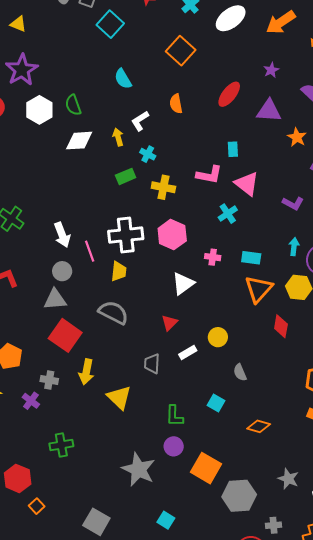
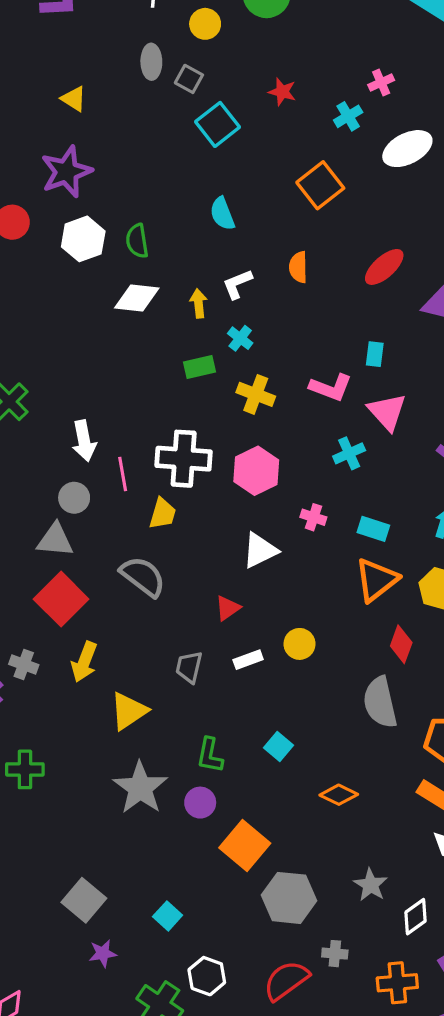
gray semicircle: (240, 372) -> (380, 702), moved, size x1.8
yellow triangle: (119, 397) -> (129, 711), turned 32
gray star: (139, 469) -> (140, 788), moved
gray square: (96, 522) -> (84, 900), moved

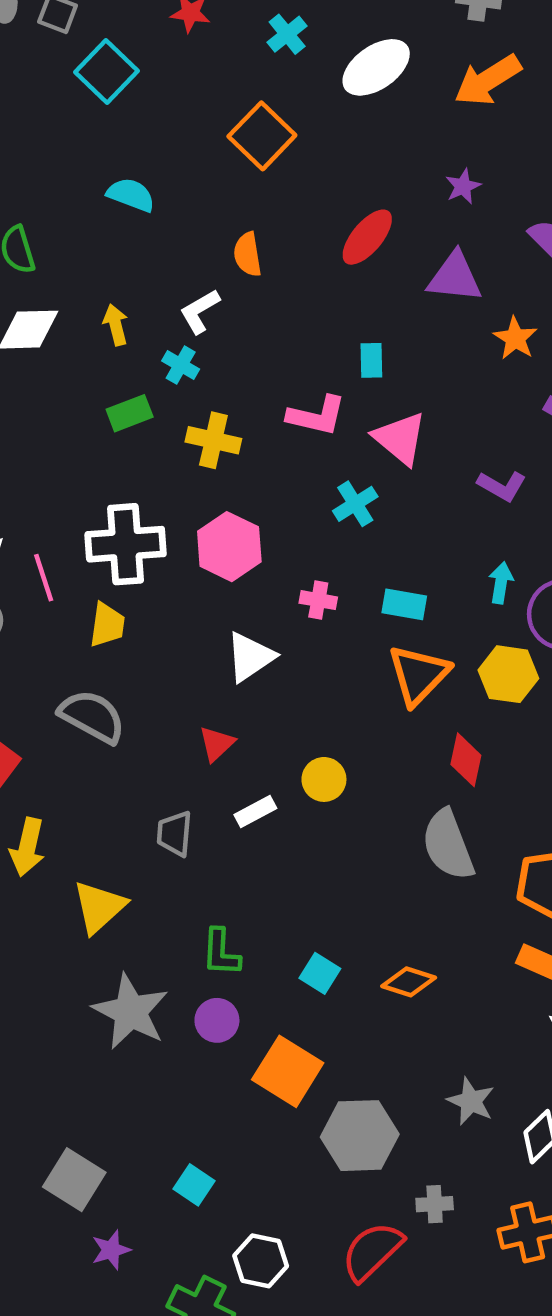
cyan semicircle: (222, 214) -> (131, 195), turned 140
white L-shape: (237, 284) -> (200, 311), moved
cyan square: (278, 746) -> (320, 973), moved

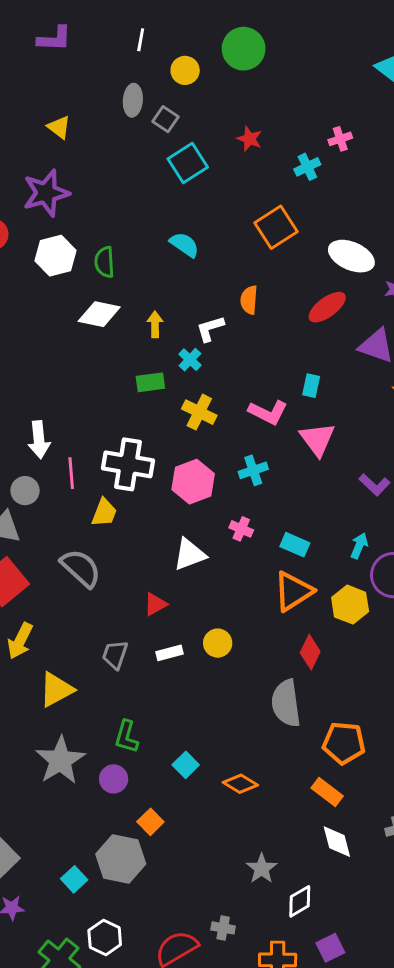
white ellipse: (376, 67) -> (351, 256), moved, turned 45
cyan cross: (355, 504) -> (253, 470), moved
orange square: (288, 1071) -> (150, 822), size x0.6
gray hexagon: (360, 1136) -> (121, 859), moved

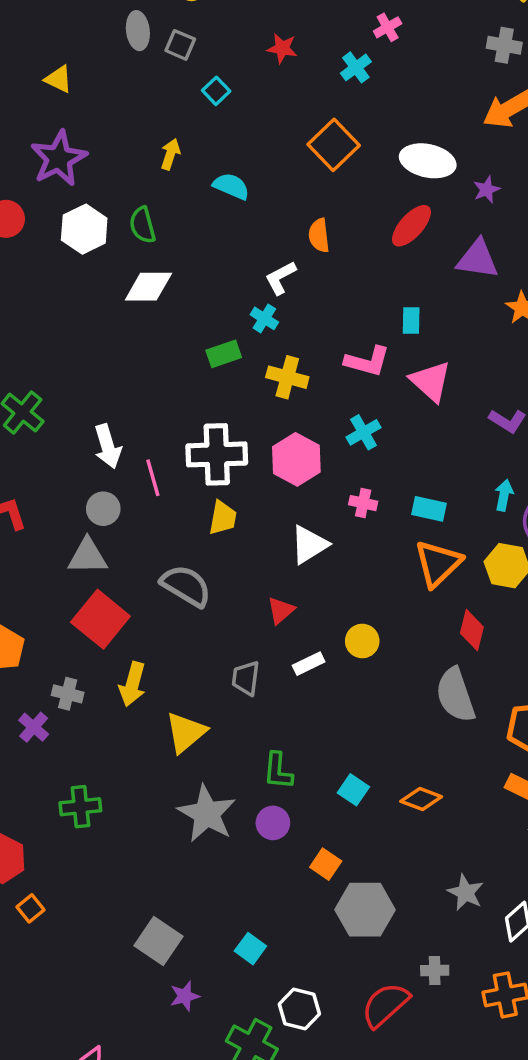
cyan square: (188, 163) -> (216, 91), size x0.6
yellow arrow: (155, 324) -> (170, 154), moved, turned 30
yellow trapezoid: (104, 513) -> (223, 518), moved
gray hexagon: (121, 859) -> (365, 910), moved

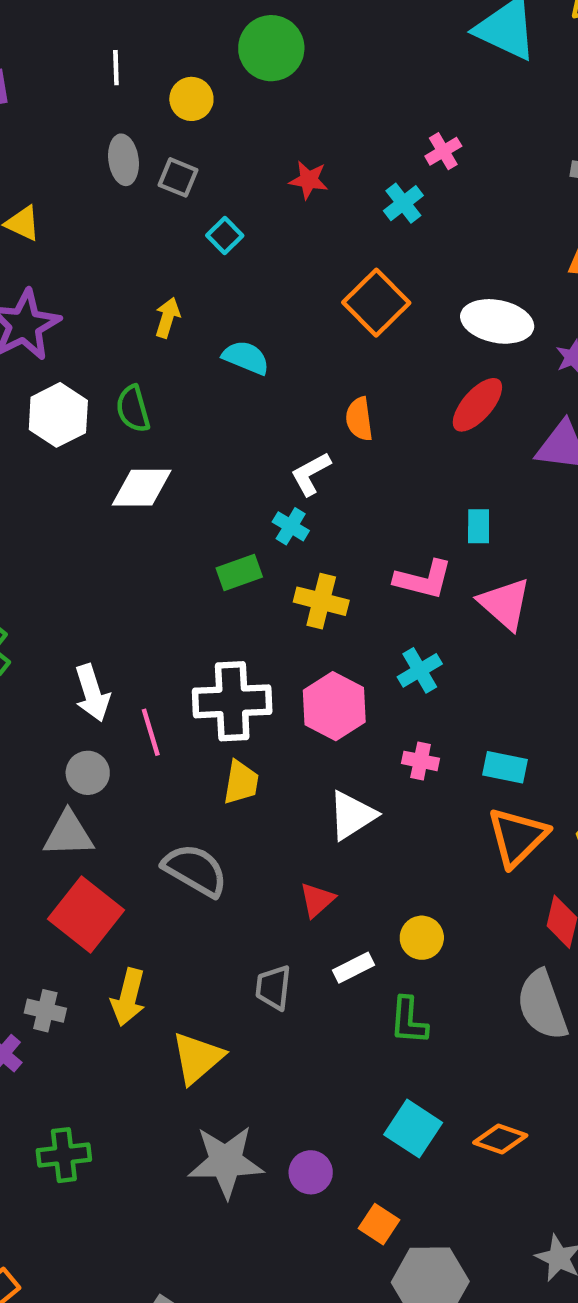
green L-shape: (278, 771) -> (409, 1021), moved
cyan square: (353, 790) -> (413, 1129), size x1.4
gray star: (207, 814) -> (226, 1162), turned -30

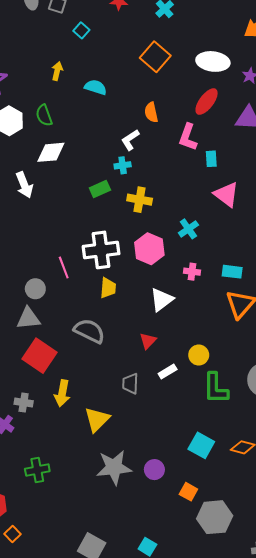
cyan cross: (291, 526) -> (123, 165), turned -35
pink L-shape: (423, 579) -> (188, 137), moved, turned 100
white arrow: (92, 693) -> (24, 185), moved
green L-shape: (409, 1021) -> (216, 388), moved, size x1.4

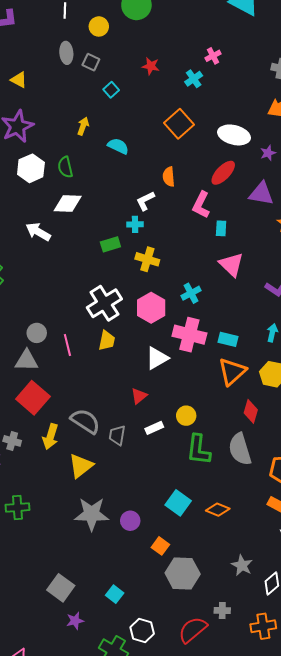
white arrow: (24, 185) -> (38, 232), turned 135
white cross: (101, 250) -> (104, 303), turned -32
pink line: (64, 267) -> (67, 345), moved
pink cross: (192, 272) -> (189, 335), size x2.0
gray semicircle: (89, 331) -> (85, 421), moved

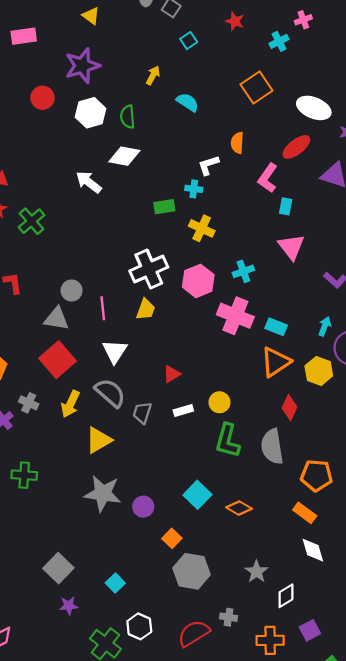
white triangle: (157, 358) -> (115, 351), moved, turned -35

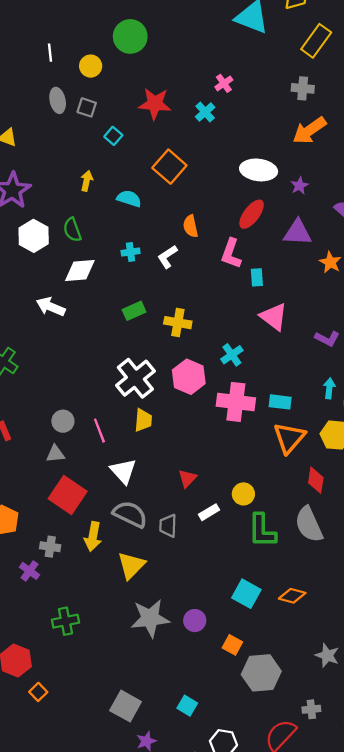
red star: (235, 21) -> (155, 104), size x1.6
orange square: (256, 87) -> (169, 167), moved
cyan cross: (194, 189) -> (131, 252), moved
gray triangle: (56, 319) -> (55, 454), size x0.7

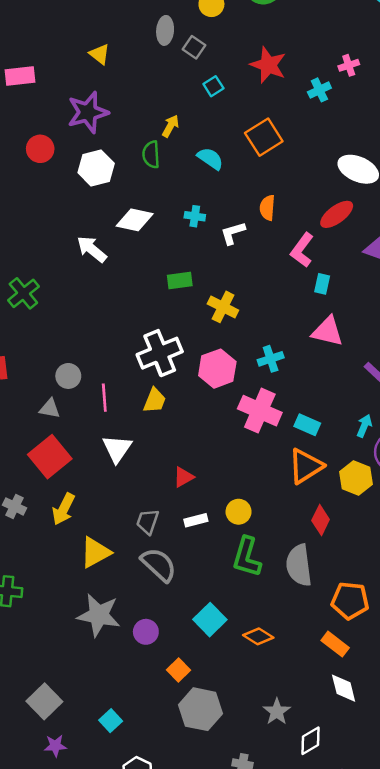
green semicircle: (72, 230) -> (151, 155), moved
pink triangle: (274, 317) -> (328, 331), turned -40
gray semicircle: (130, 514) -> (159, 565), moved

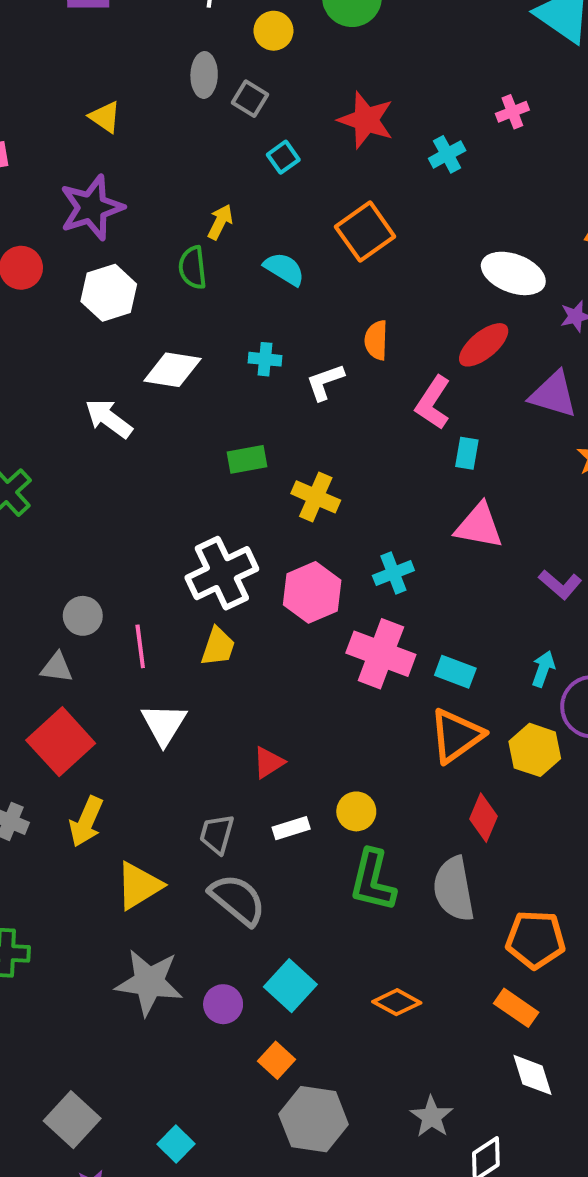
pink cross: (349, 65) -> (512, 112), moved
cyan square: (210, 620) -> (290, 986), moved

